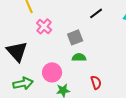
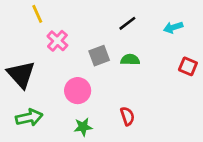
green semicircle: (79, 57) -> (130, 60), moved
pink circle: (52, 72) -> (78, 91), moved

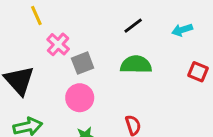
gray square: (99, 56) -> (83, 63), moved
green semicircle: (130, 60) -> (136, 65), size x1.5

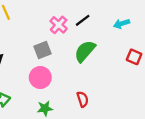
pink cross: (58, 44) -> (59, 25), moved
green semicircle: (136, 65) -> (85, 51), turned -50

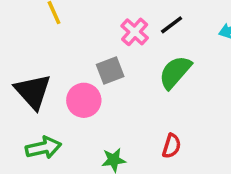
pink circle: (40, 77) -> (84, 100), moved
red semicircle: (83, 99) -> (172, 146), turned 35

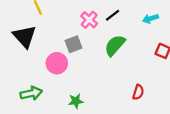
black triangle: (33, 92) -> (25, 36), moved
red semicircle: (172, 146) -> (138, 92), moved

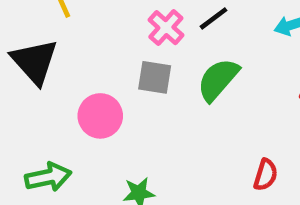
gray square: (74, 44) -> (155, 77), moved, turned 30

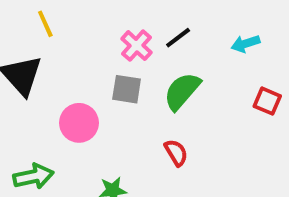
red semicircle: (266, 175) -> (176, 153), moved, turned -48

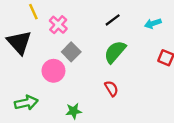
pink cross: (136, 46) -> (58, 25), moved
gray square: (127, 89) -> (71, 52), moved, turned 36

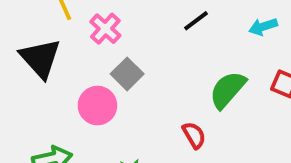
green semicircle: (115, 52) -> (228, 90), moved

